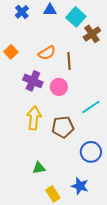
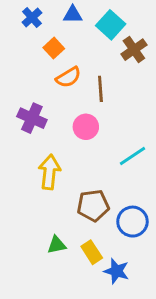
orange square: (11, 52) -> (54, 48), moved
purple cross: (33, 81) -> (32, 118), moved
brown pentagon: (63, 127) -> (93, 206), moved
yellow rectangle: (53, 194) -> (92, 252), moved

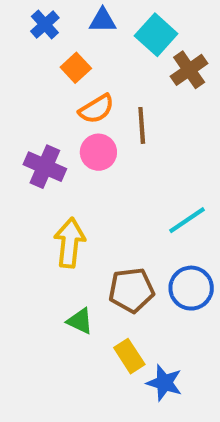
pink circle: (86, 127) -> (98, 152), moved
blue circle: (132, 222) -> (191, 288), moved
green triangle: (57, 245) -> (80, 321), moved, turned 36

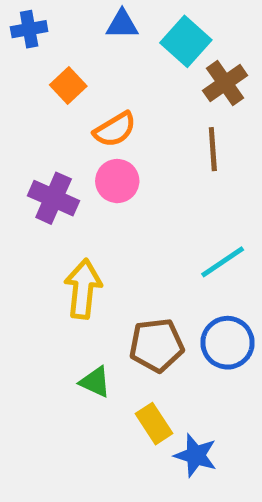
blue cross: (45, 24) -> (29, 29), moved, turned 32
orange square: (76, 68) -> (68, 85), moved
brown line: (142, 125) -> (213, 149), moved

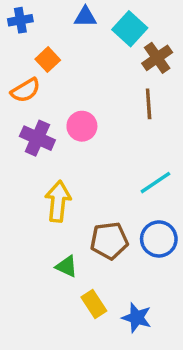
orange semicircle: (115, 130) -> (26, 90), moved
yellow rectangle: (154, 424) -> (94, 304), moved

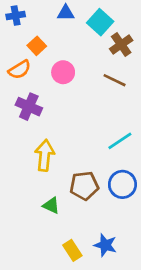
brown line: (149, 104) -> (115, 80), turned -60
pink circle: (82, 126) -> (63, 72), moved
yellow rectangle: (94, 304) -> (72, 250), moved

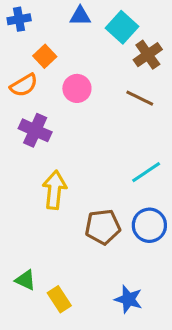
green triangle: (51, 205) -> (25, 280), moved
yellow rectangle: (72, 250) -> (59, 299), moved

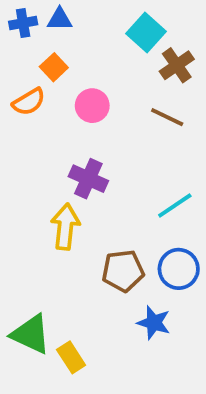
blue triangle: (80, 16) -> (60, 19), moved
purple cross: (35, 130) -> (88, 179), moved
green triangle: (25, 280) -> (31, 334), size x1.6
blue star: (128, 299) -> (154, 323), moved

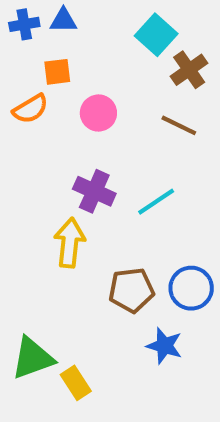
orange square: (54, 67) -> (57, 72), turned 36
cyan line: (175, 206) -> (156, 202), moved
green triangle: (31, 334) -> (33, 358), turned -45

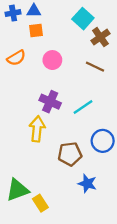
orange square: (57, 72) -> (36, 31), moved
blue circle: (191, 288) -> (103, 141), moved

